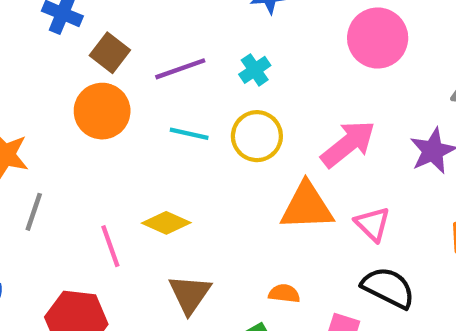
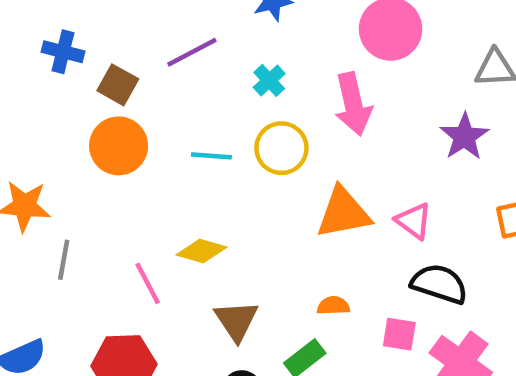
purple line: (180, 69) -> (192, 52), moved
pink arrow: (348, 144) -> (353, 104), moved, turned 124

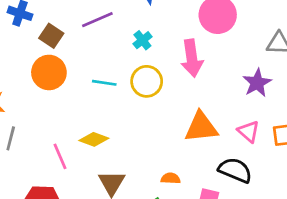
orange triangle: (343, 213) -> (201, 127), moved
pink triangle: (414, 221) -> (249, 131), moved

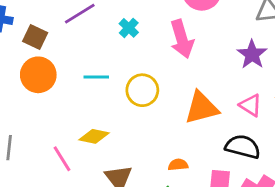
yellow circle: (147, 81) -> (142, 90), moved

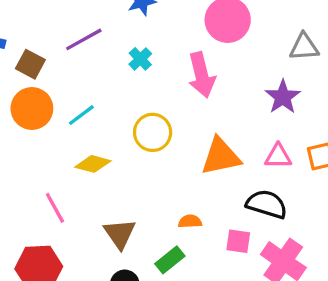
cyan line: (96, 77) -> (81, 115), moved, turned -40
pink triangle: (251, 105) -> (278, 156), turned -35
yellow diamond: (94, 136) -> (93, 164), moved

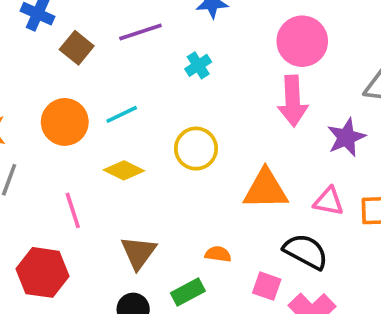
pink arrow: (202, 75) -> (293, 101), moved
orange circle: (32, 108) -> (65, 122), moved

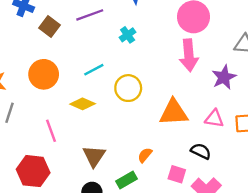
cyan line: (122, 114) -> (94, 70), moved
black semicircle: (306, 251) -> (201, 151), size x0.7
orange semicircle: (218, 254) -> (145, 155), turned -56

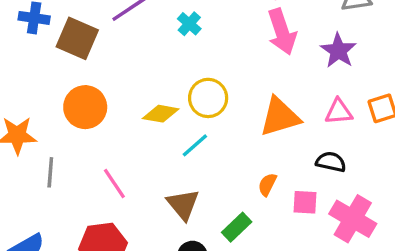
brown square: (49, 27) -> (77, 38), size x1.4
cyan line: (94, 70) -> (195, 145), moved
yellow diamond: (83, 104) -> (161, 114), moved
orange semicircle: (145, 155) -> (267, 184), moved

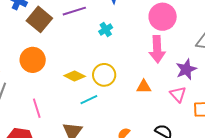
pink triangle: (339, 112) -> (178, 94), moved, turned 36
orange triangle: (280, 117) -> (144, 87), moved, size x0.6

